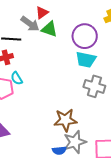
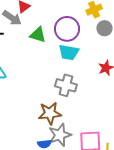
green triangle: (49, 29) -> (38, 35), moved
gray cross: (94, 86) -> (66, 85), moved

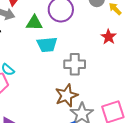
cyan trapezoid: (69, 52) -> (47, 45), moved

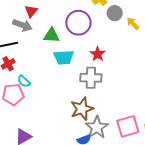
red star: (109, 37) -> (98, 54), moved

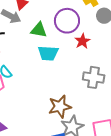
red star: (98, 54) -> (82, 41), moved
gray cross: (91, 78) -> (94, 77), moved

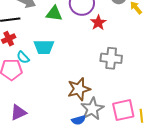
cyan trapezoid: (48, 53) -> (44, 47), moved

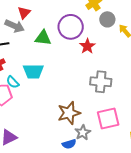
gray star: (92, 109) -> (83, 132), size x0.7
pink square: (123, 110) -> (108, 118), moved

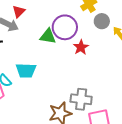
green triangle: (43, 38) -> (48, 36), moved
gray cross: (101, 82) -> (81, 99), moved

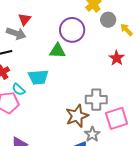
green triangle: (48, 36) -> (57, 51), moved
red star: (81, 47) -> (117, 58), moved

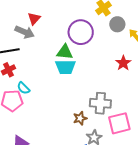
cyan trapezoid: (38, 77) -> (65, 67), moved
brown star: (77, 116) -> (80, 118), size x0.6

